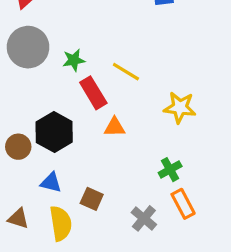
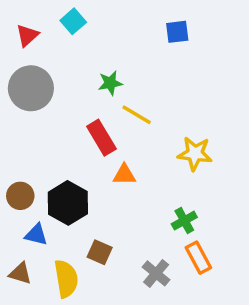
green star: (74, 60) -> (110, 83), moved
black hexagon: (54, 132) -> (68, 203), moved
blue triangle: (51, 183) -> (36, 235), moved

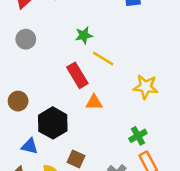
gray circle: (31, 88) -> (26, 39), size x0.6
brown circle: (20, 196) -> (18, 101), moved

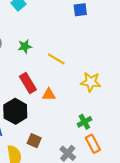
green star: (84, 35) -> (25, 46), moved
red rectangle: (77, 75) -> (28, 83), moved

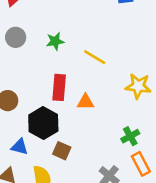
red rectangle: (28, 83) -> (59, 87), turned 36
brown square: (34, 141) -> (62, 151), moved

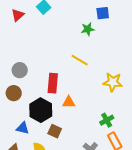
gray circle: (16, 37) -> (20, 70), moved
green star: (55, 41) -> (88, 29), moved
orange triangle: (85, 102) -> (69, 102), moved

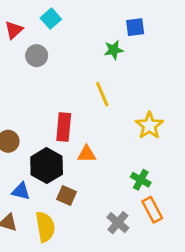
yellow line: (80, 60) -> (102, 94), turned 36
gray circle: (20, 70) -> (37, 56), moved
yellow star: (113, 82) -> (149, 126), turned 30
green cross: (107, 120) -> (141, 180), turned -32

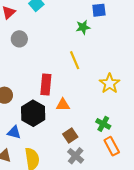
gray circle: (37, 56) -> (19, 39), moved
brown square: (67, 195) -> (70, 136), moved, turned 32
gray cross: (118, 223) -> (76, 156), moved

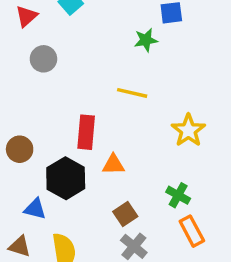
yellow line: (75, 60) -> (132, 93), turned -54

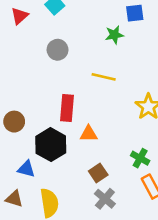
gray circle: (43, 59) -> (58, 50), moved

